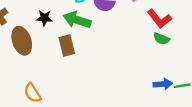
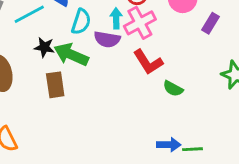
black star: (44, 18) -> (44, 47), moved
red L-shape: (159, 19) -> (148, 62), moved

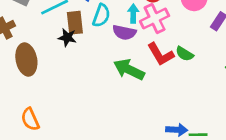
green arrow: (71, 55) -> (129, 70), moved
brown rectangle: (55, 85) -> (75, 23), moved
green semicircle: (173, 89) -> (185, 54), moved

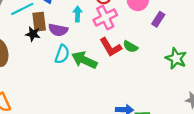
cyan arrow: (133, 14) -> (78, 14), moved
cyan semicircle: (101, 16) -> (62, 54), moved
purple semicircle: (124, 32) -> (58, 30), moved

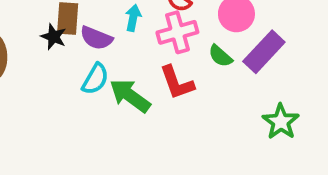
purple rectangle: (158, 19) -> (264, 52), size x1.6
green semicircle: (130, 47) -> (220, 56), moved

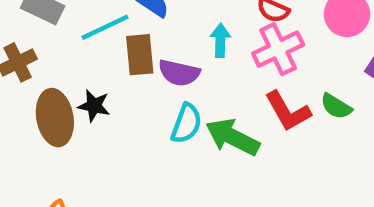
black star: (54, 37) -> (94, 106), moved
green semicircle: (220, 56) -> (336, 106), moved

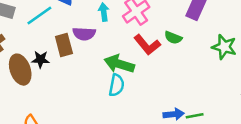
brown rectangle: (140, 55) -> (64, 45), moved
cyan semicircle: (186, 124) -> (116, 85), moved

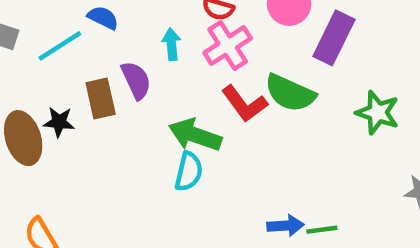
purple semicircle: (84, 34) -> (136, 80), turned -120
green semicircle: (173, 38) -> (290, 93), size x1.6

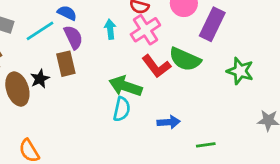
purple semicircle: (136, 80) -> (73, 37), moved
black star: (59, 122) -> (40, 79), turned -30
blue arrow: (286, 226) -> (169, 122), moved

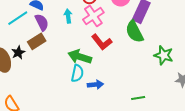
green semicircle: (185, 59) -> (134, 32), moved, turned 40
brown rectangle: (66, 64) -> (37, 41), turned 72
green star: (240, 71) -> (164, 55), moved
blue arrow: (169, 122) -> (95, 85), moved

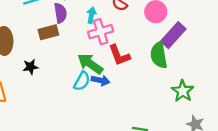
pink cross: (93, 16) -> (101, 32), moved
black star: (18, 52) -> (31, 67), moved
blue arrow: (95, 85) -> (101, 80), moved

